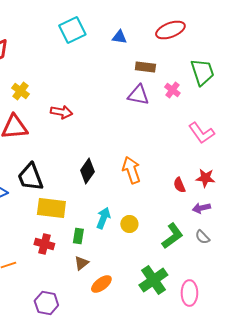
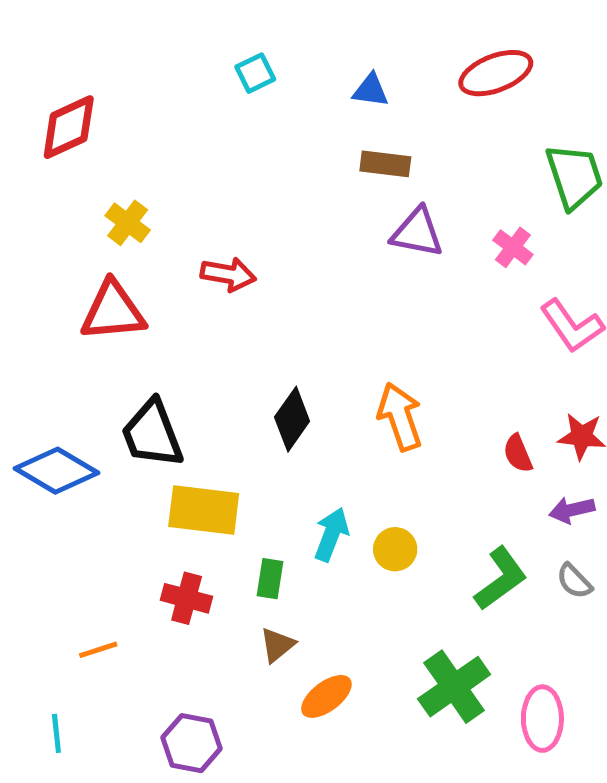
cyan square: (72, 30) -> (255, 73), size x0.6
brown rectangle: (145, 67) -> (385, 164), moved
pink cross: (172, 90) -> (513, 247), moved

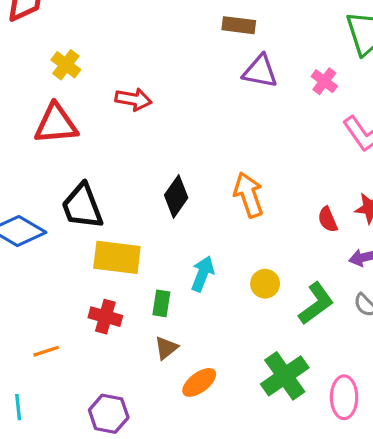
yellow circle: (395, 549) -> (265, 284), moved

